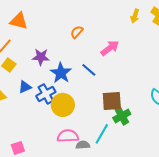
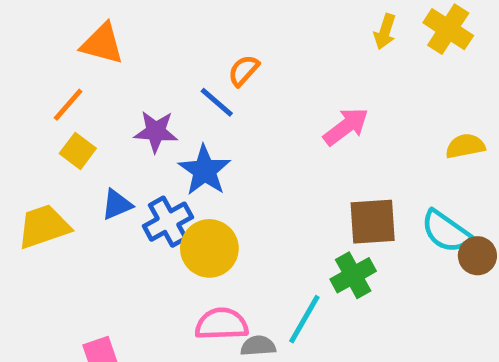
pink arrow: (110, 48) -> (346, 127), moved
blue line: (89, 70) -> (217, 102), moved
brown square: (112, 101) -> (373, 222), moved

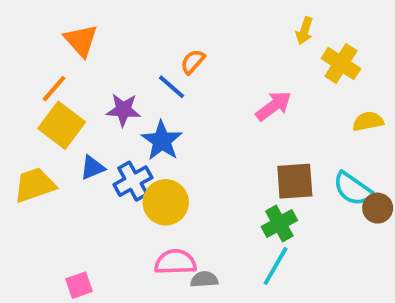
yellow cross: (448, 29) -> (341, 64), moved
orange triangle: (102, 44) -> (81, 40), turned 33
yellow square: (78, 151) -> (62, 125), size x1.6
cyan line: (304, 319) -> (276, 266), moved

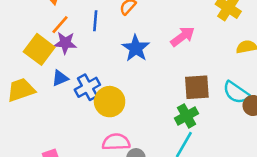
blue line: (171, 87) -> (95, 21), moved, turned 54
orange line: (54, 89) -> (60, 25), moved
purple star: (123, 110) -> (65, 43), moved
blue star: (162, 141) -> (136, 48), moved

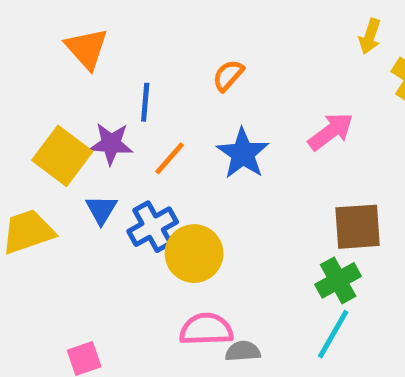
blue line: (95, 21) -> (145, 102), moved
orange line: (60, 25) -> (170, 158), moved
blue triangle: (60, 78) -> (101, 210), turned -36

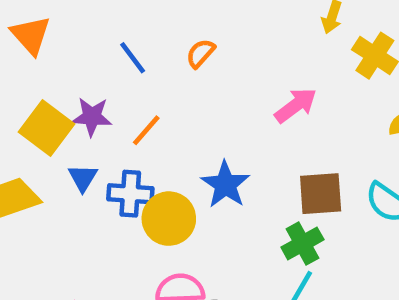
orange triangle: (87, 48) -> (31, 35), moved
blue line: (145, 102) -> (133, 58), moved, turned -42
blue star: (243, 153) -> (225, 185), moved
blue cross: (153, 227) -> (130, 194), turned 33

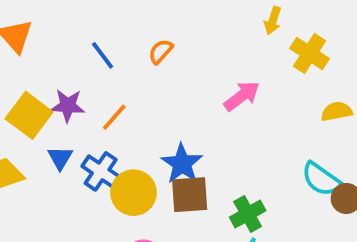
blue cross: (130, 194) -> (101, 171), turned 30
brown square: (321, 194) -> (190, 195), moved

